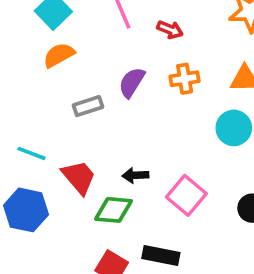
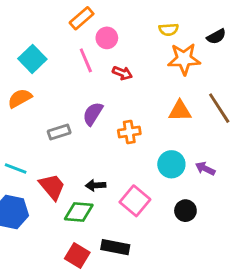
orange semicircle: (59, 55) -> (20, 98), moved
orange cross: (185, 79) -> (129, 132), moved
cyan circle: (234, 128) -> (171, 164), moved

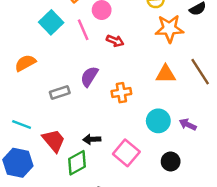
cyan square: (32, 59) -> (51, 22), moved
green diamond: (79, 212) -> (77, 163), turned -35

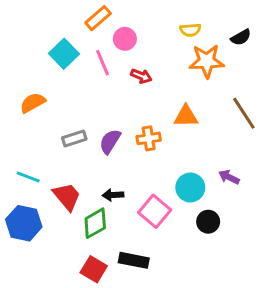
orange triangle: (166, 74) -> (186, 116), moved
purple semicircle: (89, 77) -> (110, 141), moved
cyan circle: (158, 121) -> (190, 187), moved

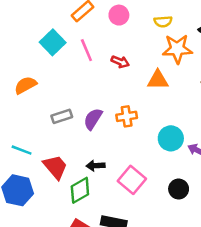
pink circle: (125, 39) -> (119, 15), moved
orange triangle: (186, 116) -> (158, 80), moved
cyan circle: (190, 187) -> (171, 138), moved

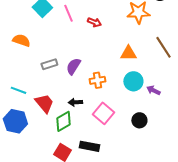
orange triangle: (158, 80) -> (128, 53), moved
orange semicircle: (25, 85) -> (21, 40), turned 48
orange cross: (127, 116) -> (97, 80), moved

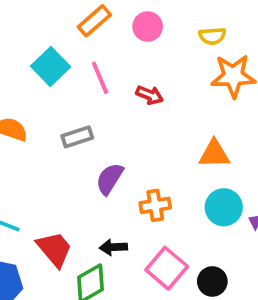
gray rectangle: (49, 64) -> (77, 137), moved
black circle: (139, 120) -> (212, 281), moved

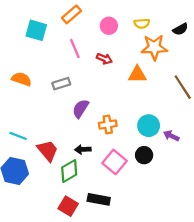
pink circle: (148, 27) -> (109, 26), moved
cyan square: (51, 66) -> (36, 30), moved, turned -30
orange triangle: (214, 154) -> (137, 75), moved
black circle: (212, 281) -> (144, 155), moved

